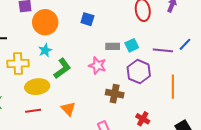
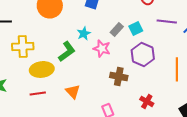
gray rectangle: (113, 46) -> (117, 29), turned -48
cyan star: (45, 50) -> (84, 33), moved
purple line: (163, 50) -> (167, 21), moved

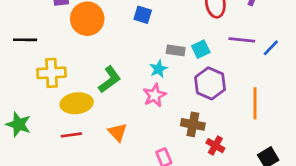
gray rectangle: (117, 29) -> (176, 50), turned 56
cyan star: (84, 33) -> (159, 69), moved
pink star: (102, 48) -> (155, 95), moved, turned 30
brown cross: (119, 76) -> (193, 124), moved

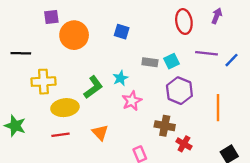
cyan star: (159, 69) -> (120, 78), moved

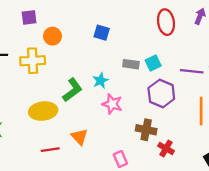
orange circle: (74, 35) -> (52, 36), size x0.6
purple line: (207, 53) -> (192, 71), moved
yellow cross: (43, 82) -> (33, 61), moved
pink star: (132, 101) -> (112, 104), turned -30
red line: (60, 135) -> (50, 150), moved

